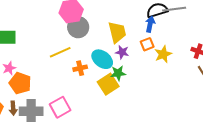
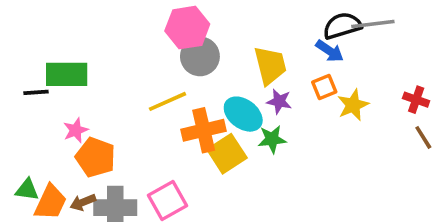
blue arrow: (150, 24) -> (330, 51), turned 112
orange cross: (80, 68) -> (204, 130), size x1.6
yellow square: (108, 84) -> (227, 154), moved
brown arrow: (13, 108) -> (83, 202), turned 72

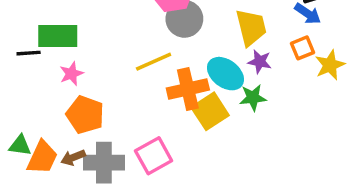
pink star: (76, 130) -> (71, 74), moved

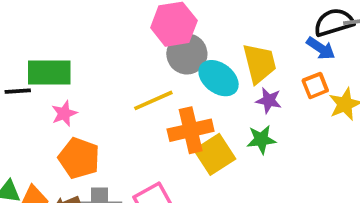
cyan ellipse: (225, 74) -> (219, 78), moved

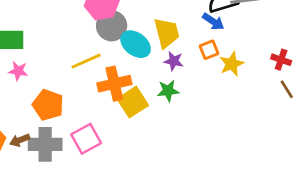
pink star: (64, 113) -> (18, 71), turned 30
orange pentagon: (79, 158) -> (48, 105), moved

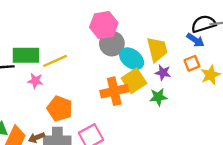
yellow line: (86, 61) -> (55, 61), moved
yellow square: (133, 102) -> (134, 81), moved

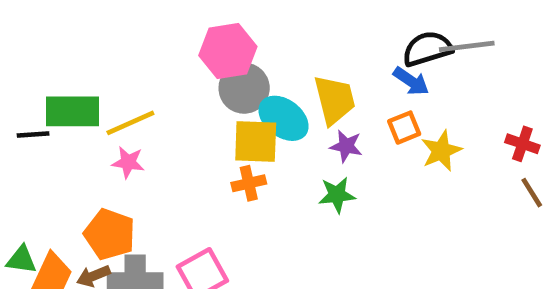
pink star: (35, 81) -> (128, 162), moved
yellow square: (134, 81) -> (256, 141), moved, turned 35
orange cross: (114, 91) -> (249, 183), size x0.6
orange pentagon: (60, 109) -> (110, 234), moved

